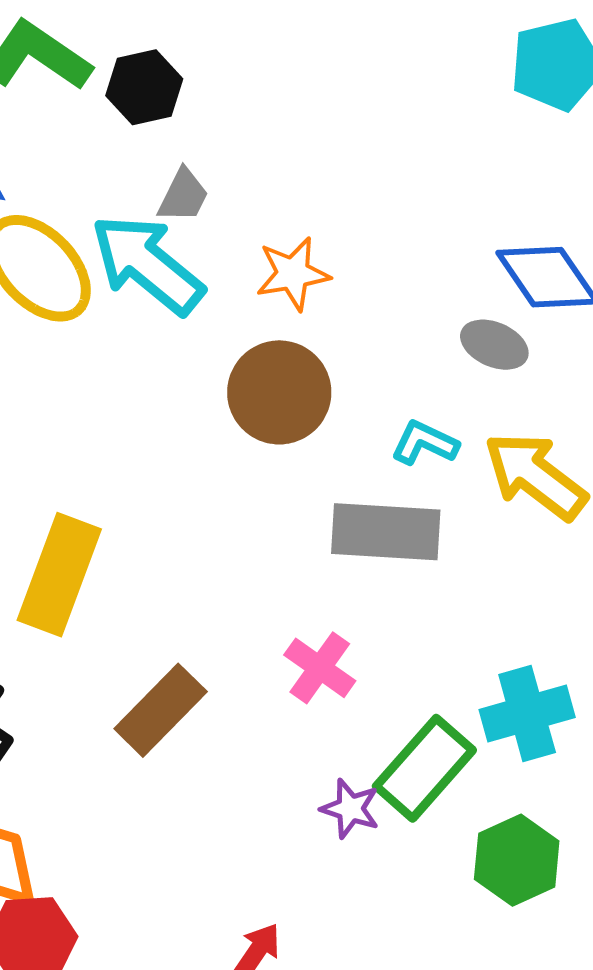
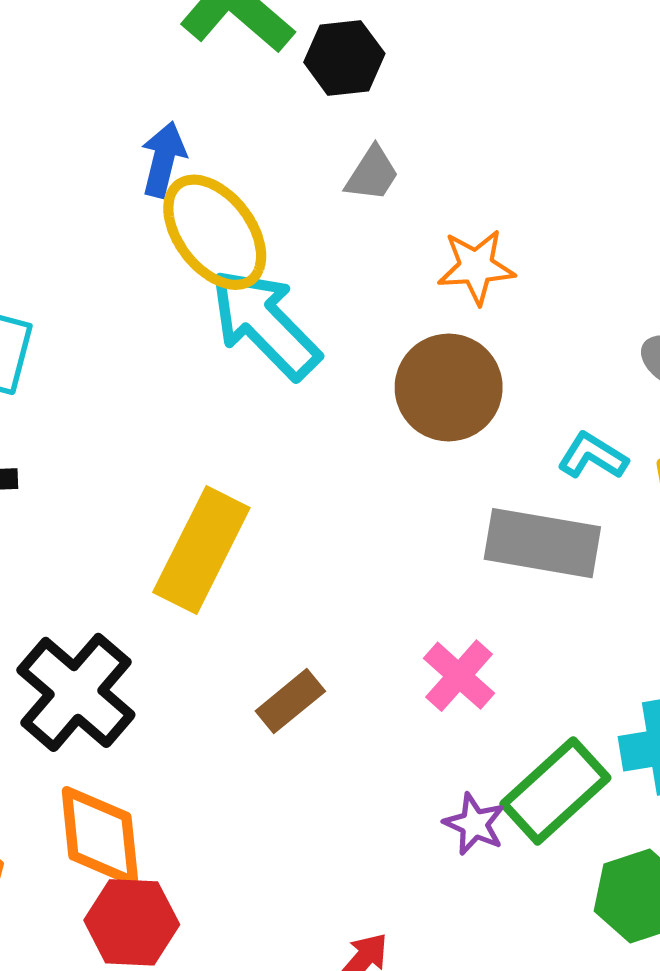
cyan arrow: (147, 264) -> (265, 324), moved
brown rectangle: (161, 710) -> (290, 701), size x0.7

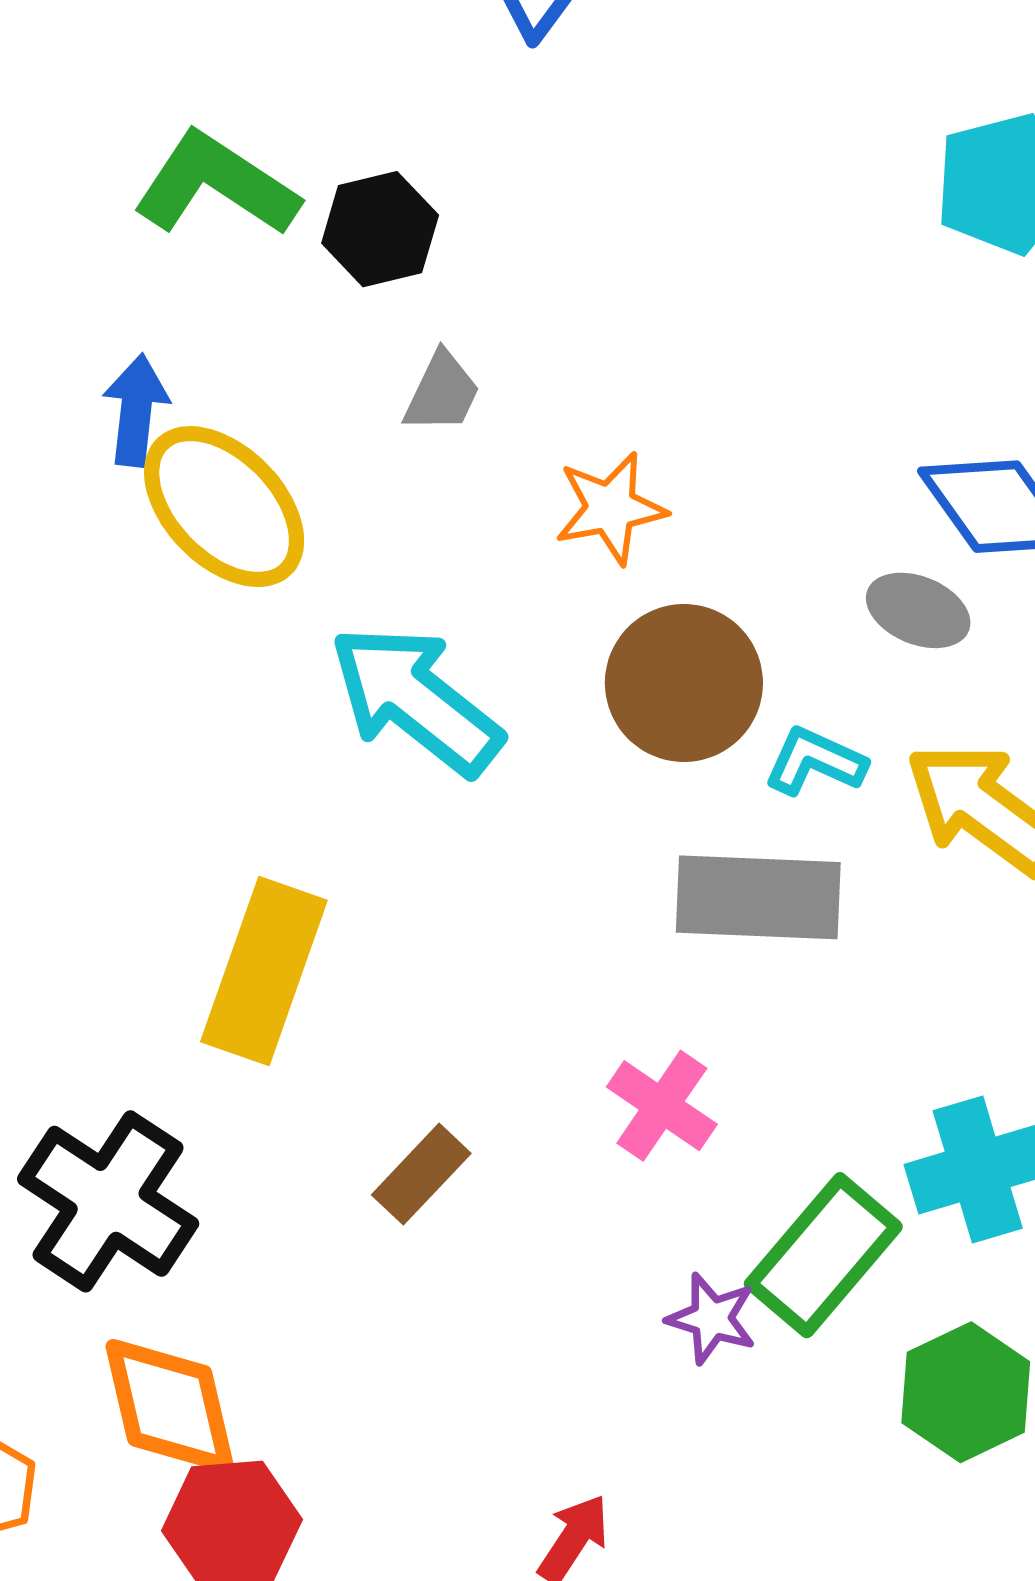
cyan arrow: (265, 324) -> (416, 700), moved
brown circle: (449, 387) -> (684, 683), moved

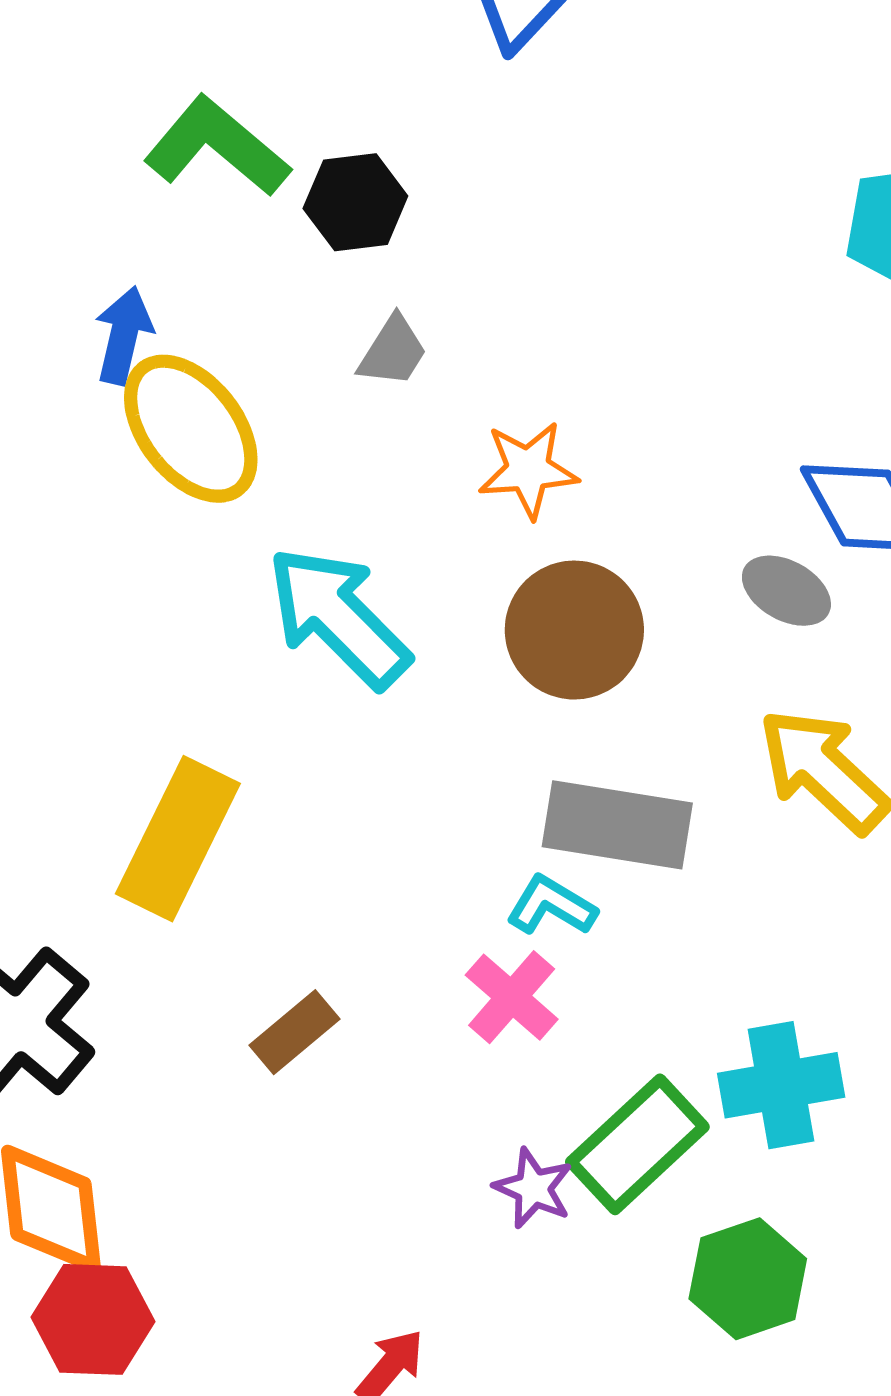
cyan L-shape: (815, 761) -> (551, 906), moved

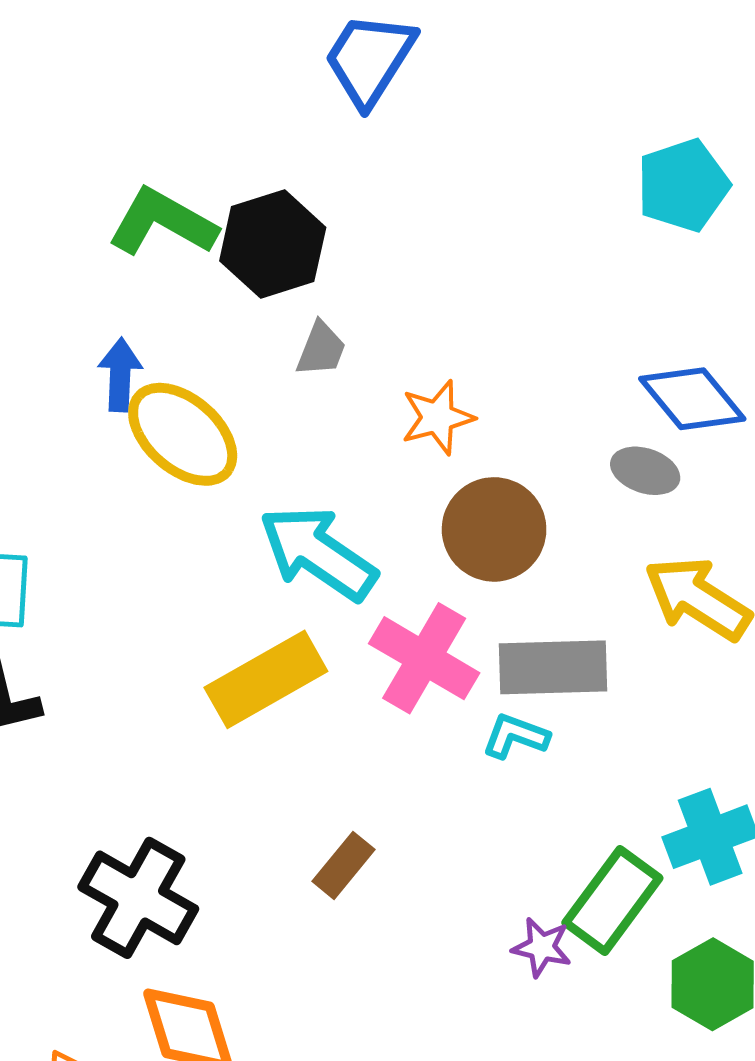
black hexagon: (355, 202) -> (273, 244), size x1.4
yellow rectangle: (178, 839) -> (266, 679), moved, turned 45
pink cross: (512, 997) -> (424, 658), moved, size x1.5

